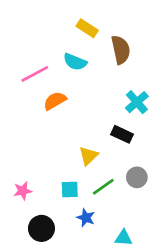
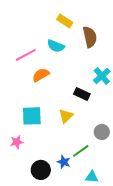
black rectangle: (122, 134) -> (82, 94), moved
green line: (103, 187) -> (81, 151), moved
cyan square: (70, 189) -> (32, 116), moved, size x1.5
black circle: (41, 228) -> (41, 170), moved

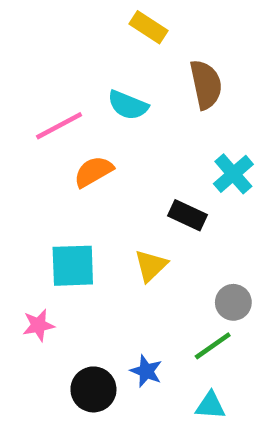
yellow rectangle: (65, 21) -> (149, 27), moved
green line: (81, 151) -> (213, 346), moved

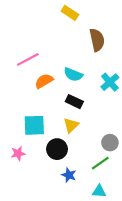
cyan semicircle: (128, 105) -> (73, 75), moved
black rectangle: (187, 215) -> (74, 102), moved
black circle: (93, 389) -> (57, 149), moved

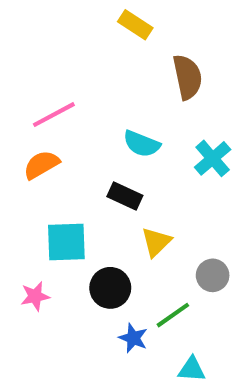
orange semicircle: (44, 81) -> (41, 165), moved
black rectangle: (74, 102) -> (125, 196), moved
yellow triangle: (71, 125) -> (156, 242), moved
green line: (100, 163) -> (173, 315), moved

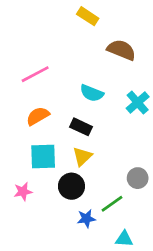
brown semicircle: (188, 77) -> (121, 50), turned -56
orange semicircle: (41, 165) -> (38, 116), moved
yellow triangle: (156, 242) -> (82, 156), moved
blue star: (133, 338) -> (86, 219), turned -30

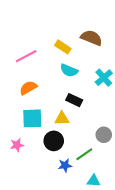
yellow rectangle: (88, 16) -> (63, 47), moved
black rectangle: (81, 127) -> (74, 100), moved
yellow triangle: (82, 156) -> (62, 118), turned 42

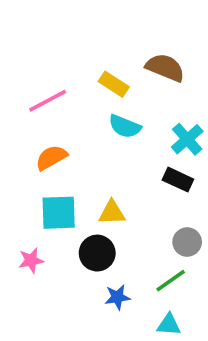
black rectangle: (74, 100) -> (178, 180), moved
green line: (84, 154) -> (171, 281), moved

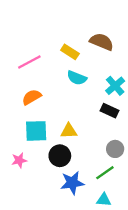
blue star: (117, 297) -> (72, 183), size x1.5

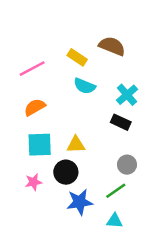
pink star: (19, 160) -> (33, 182), moved

